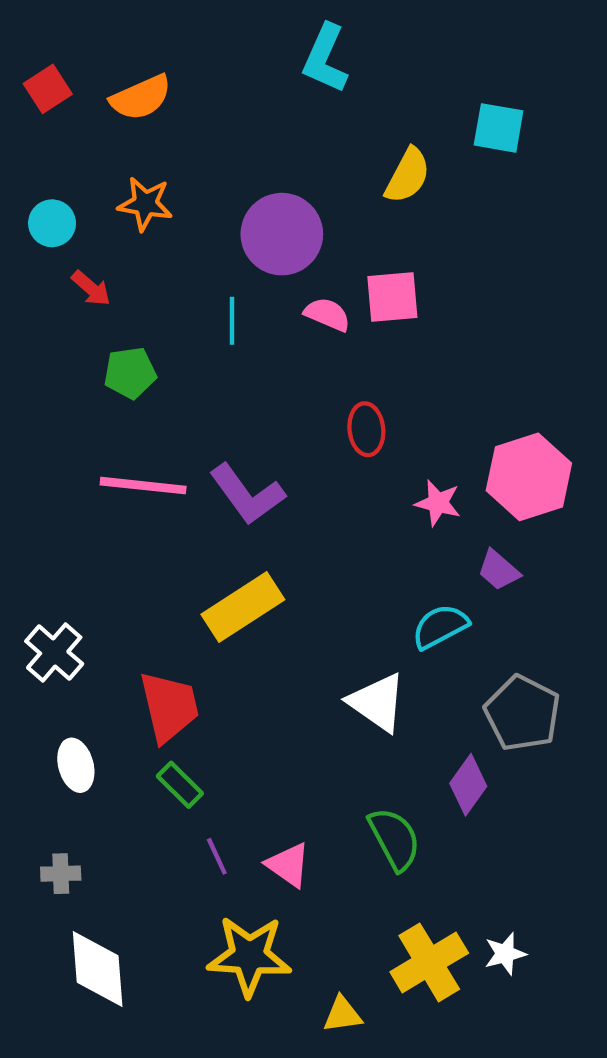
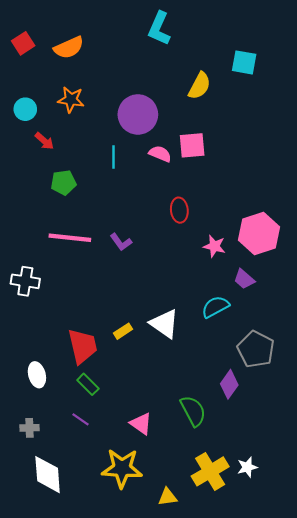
purple L-shape: (247, 494) -> (121, 242), size x0.6
yellow rectangle: (243, 607) -> (123, 331), moved, size x0.5
white cross: (54, 652) -> (25, 281), moved, turned -32
white triangle: (377, 702) -> (164, 324), moved
purple line: (217, 856) -> (81, 419), moved, turned -30

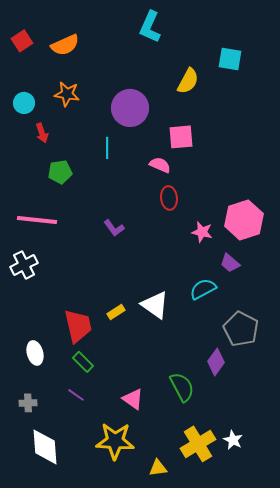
red arrow: (44, 141) -> (42, 133), turned 30
pink semicircle: (160, 154) -> (160, 165), moved
pink line: (70, 238) -> (37, 220), moved
white cross: (25, 281) -> (24, 265), turned -36
white star: (247, 467) -> (233, 440), turned -30

